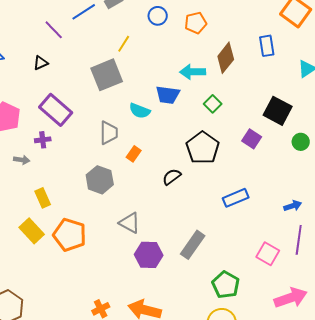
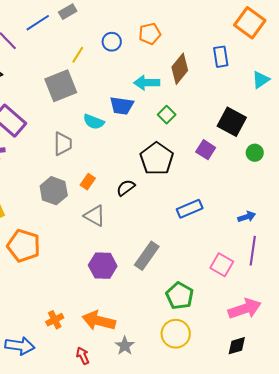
blue circle: (158, 16) -> (112, 42), moved
orange rectangle: (134, 154) -> (88, 182), moved
gray triangle: (130, 223) -> (95, 216), moved

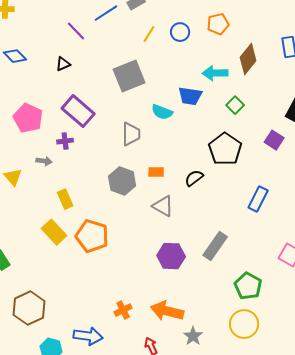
yellow line: (78, 55) -> (149, 34), moved
orange rectangle: (88, 182) -> (156, 172), turned 56
blue rectangle: (190, 209) -> (258, 199), turned -40

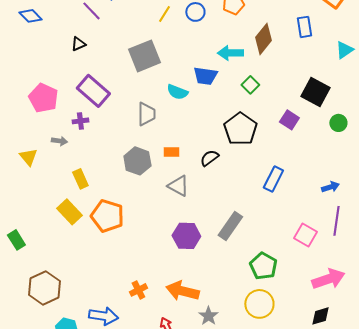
blue diamond: (15, 56) -> (30, 16), moved

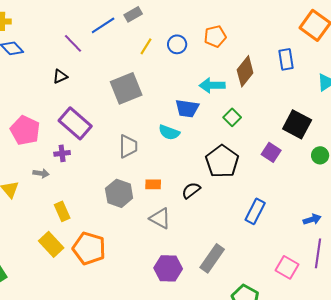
cyan semicircle: (177, 92) -> (169, 132), moved

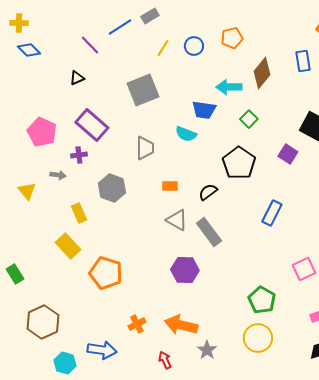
gray hexagon: (119, 193) -> (112, 188), moved
orange pentagon: (89, 248) -> (106, 273), moved
gray rectangle: (212, 258) -> (209, 232), moved, turned -72
pink square: (287, 267) -> (304, 269), turned 35

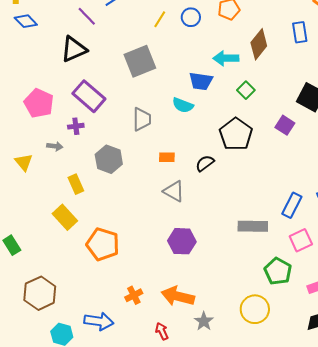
black triangle: (77, 78) -> (74, 49), size x1.8
blue rectangle: (272, 213) -> (292, 205), moved
gray rectangle: (209, 232) -> (253, 226), moved, turned -52
green pentagon: (262, 300) -> (278, 271), moved

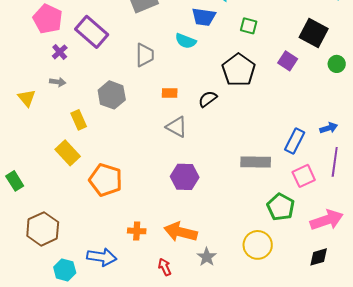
green square: (246, 90) -> (249, 26), turned -30
pink pentagon: (39, 103) -> (48, 19), moved
purple cross: (76, 126) -> (60, 52), moved, turned -35
orange cross: (134, 295) -> (137, 231), turned 30

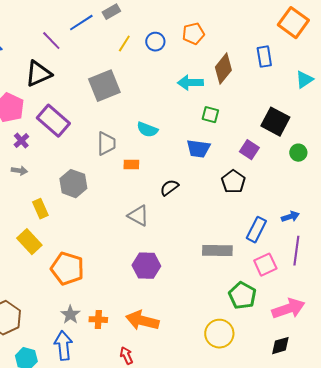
blue trapezoid: (204, 17) -> (198, 149), moved
black pentagon: (239, 70) -> (233, 182), moved, size x0.7
orange rectangle: (170, 93) -> (131, 165), moved
blue arrow: (102, 257) -> (63, 346), turned -104
gray star: (207, 257) -> (70, 315), moved

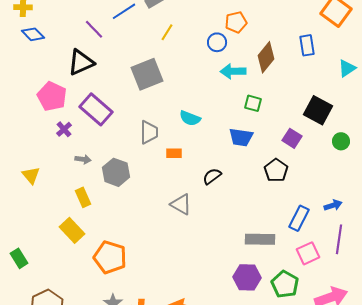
blue circle: (155, 42) -> (217, 42), moved
gray arrow: (19, 171) -> (83, 159), moved
purple hexagon: (146, 266) -> (247, 277), moved

